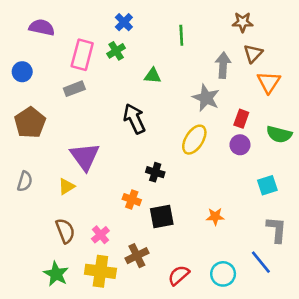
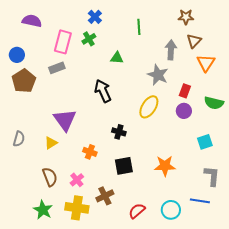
brown pentagon: (30, 123) -> (24, 81), moved
orange cross: (132, 200) -> (90, 152), moved
orange star: (215, 217) -> (165, 166), size x1.5
blue line: (261, 262) -> (200, 201), turned -42

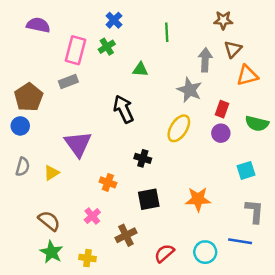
blue circle: (17, 55) -> (20, 126), moved
orange triangle: (206, 63) -> (247, 75), turned 42
yellow triangle: (51, 143) -> (51, 173), moved
brown semicircle: (50, 177) -> (49, 221), moved, turned -30
yellow cross: (77, 208) -> (88, 258), moved, size x0.6

